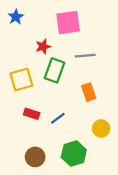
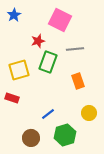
pink square: (68, 23) -> (60, 20), turned 35
red rectangle: (32, 114) -> (12, 98), moved
blue line: (58, 118) -> (48, 114), moved

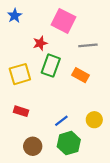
gray line: (75, 49) -> (88, 45), moved
orange rectangle: (78, 81) -> (80, 75), moved, turned -42
red rectangle: (12, 98) -> (21, 111), moved
blue line: (48, 114) -> (61, 121), moved

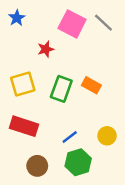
gray line: (88, 45) -> (103, 23), moved, turned 48
green rectangle: (51, 66) -> (61, 89), moved
red rectangle: (21, 111) -> (24, 126), size x1.6

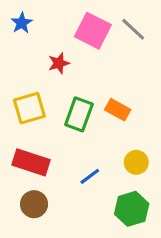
yellow circle: (107, 136) -> (136, 162), moved
green hexagon: (78, 162) -> (132, 209), moved
brown circle: (37, 166) -> (34, 204), moved

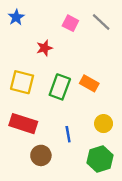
pink square: (93, 31) -> (70, 23), size x0.6
yellow square: (29, 108) -> (22, 82), turned 30
blue line: (90, 176) -> (68, 134), turned -63
brown circle: (34, 204) -> (41, 155), moved

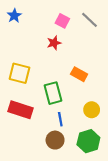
red star: (44, 48) -> (54, 43), moved
green rectangle: (60, 87) -> (53, 93), moved, turned -35
brown circle: (41, 155) -> (55, 140), moved

